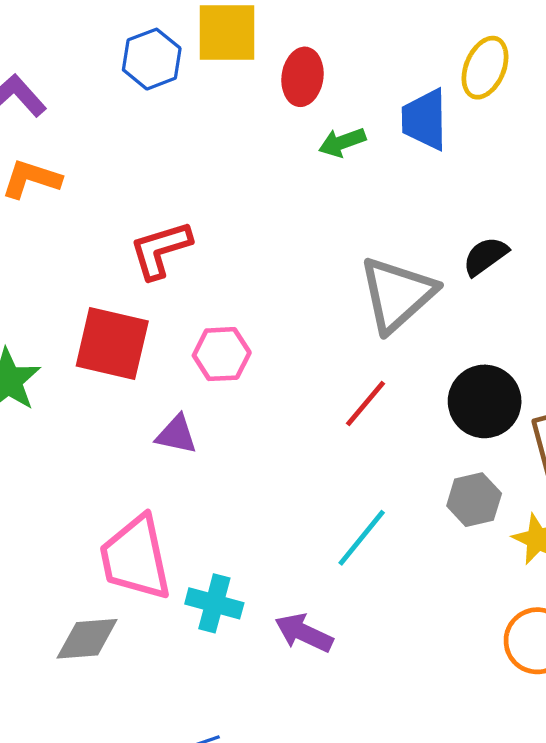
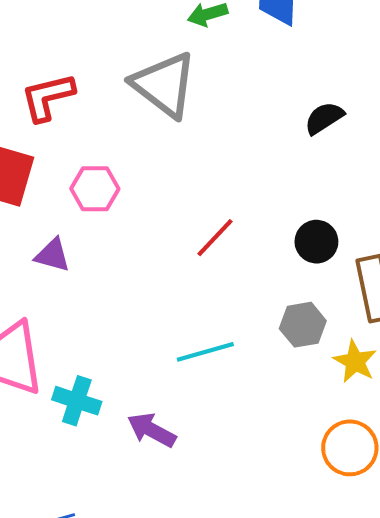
gray triangle: (397, 294) -> (164, 85), moved, turned -44
black circle: (485, 401) -> (316, 242), size x0.7
cyan line: (362, 538) -> (205, 352), turned 32

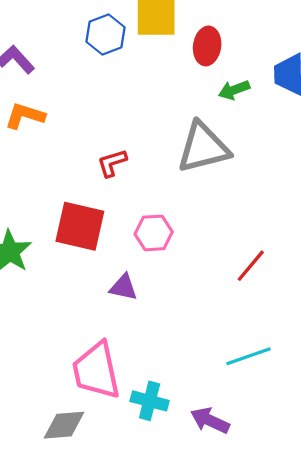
gray triangle: (164, 85) -> (203, 148), turned -48
red L-shape: (48, 97) -> (112, 163), size x0.7

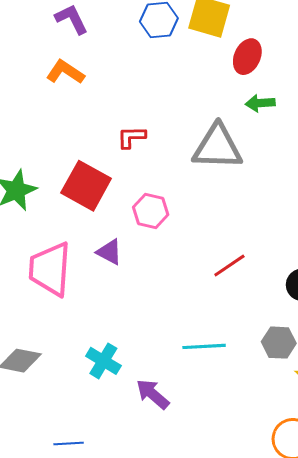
pink trapezoid: (96, 371) -> (50, 269), moved

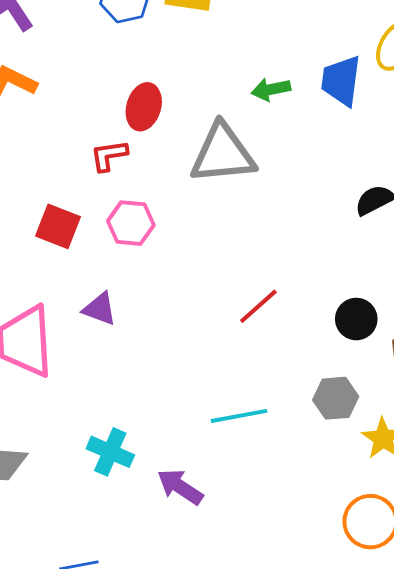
red ellipse: (247, 57) -> (144, 107), moved
red square: (86, 186) -> (58, 226), size x0.7
pink hexagon: (151, 211) -> (131, 223), moved

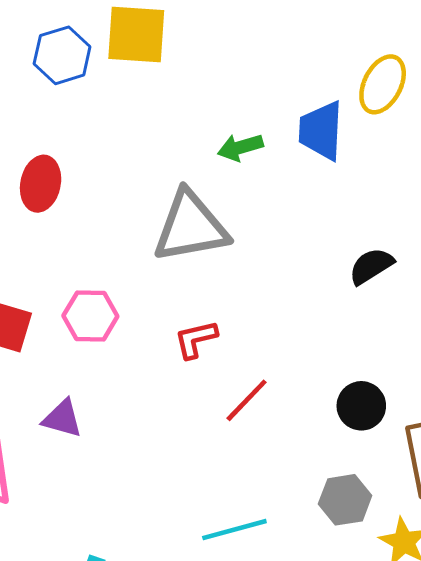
red ellipse: (144, 107) -> (41, 184), moved
red L-shape: (109, 155) -> (196, 339), moved

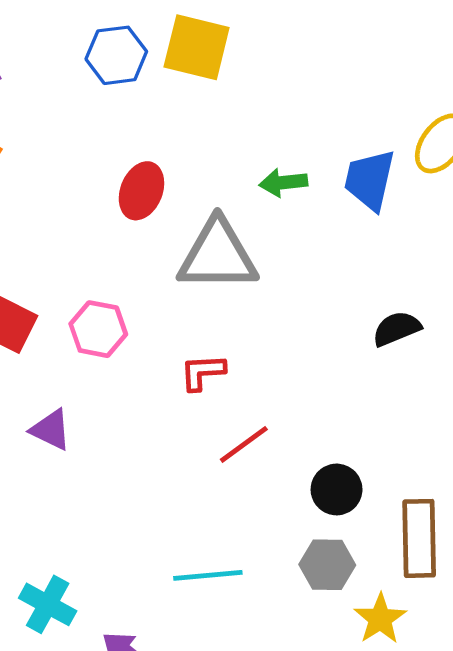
red ellipse: (41, 184) -> (141, 191), moved
black circle: (361, 406) -> (337, 489), moved

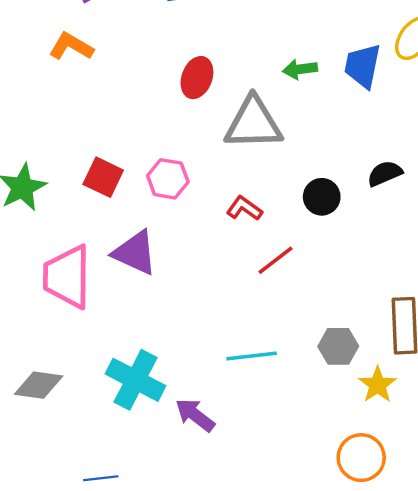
red L-shape: (203, 372) -> (244, 208), turned 40
purple triangle: (51, 430) -> (135, 253), size x1.5
black circle: (337, 489) -> (322, 197), moved
cyan cross: (48, 604) -> (136, 380), size x1.4

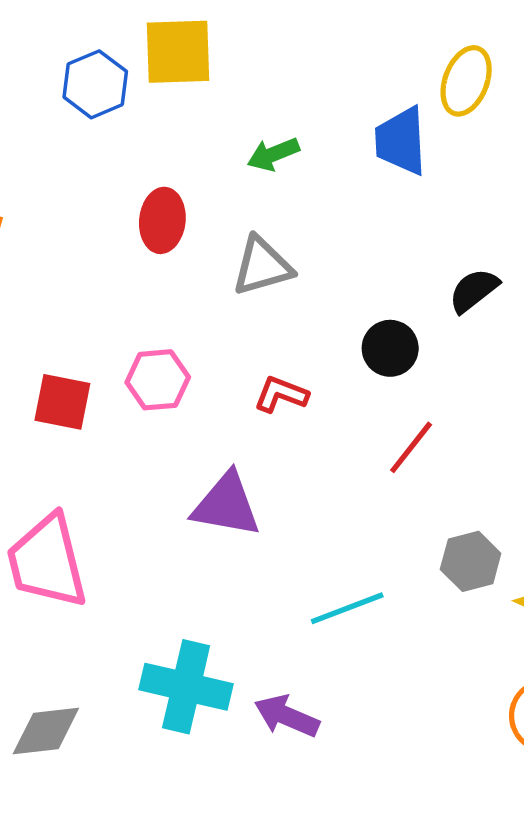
green arrow: (300, 69) -> (273, 154), moved
gray triangle: (253, 123) -> (262, 266), size x0.7
purple triangle: (135, 253) -> (226, 505), moved
red line: (276, 260) -> (411, 447), moved

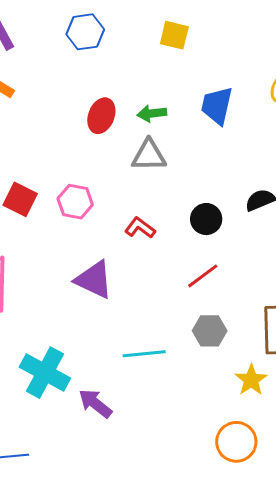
yellow square: (178, 52) -> (174, 35), moved, size x0.7
blue trapezoid: (401, 141) -> (217, 106), moved
green arrow: (273, 154) -> (152, 113), moved
gray hexagon: (471, 561) -> (210, 331), moved

